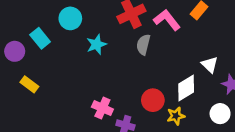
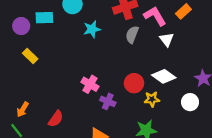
cyan rectangle: (40, 38) -> (44, 18), turned -60
white triangle: (210, 65) -> (167, 39), moved
white diamond: (186, 88) -> (164, 76), turned 60

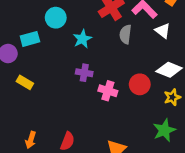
pink cross: (90, 84) -> (108, 91), moved
yellow star: (152, 99) -> (172, 97), moved
purple cross: (108, 101) -> (84, 73), moved

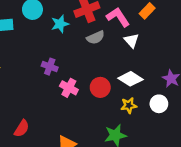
gray semicircle: (125, 34) -> (96, 37), turned -132
cyan star: (82, 39) -> (60, 24), moved

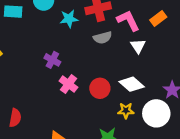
white circle: (159, 104) -> (156, 113), size x1.5
red semicircle: (22, 128) -> (15, 118), turned -30

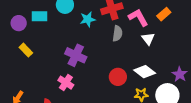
gray semicircle: (103, 38) -> (117, 33), turned -63
purple cross: (52, 60) -> (76, 55), size x1.5
pink cross: (68, 84) -> (66, 83), moved

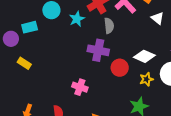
white triangle: (148, 39) -> (157, 18), moved
purple cross: (76, 55) -> (98, 50), moved
pink cross: (66, 83) -> (80, 87), moved

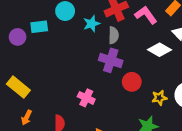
gray semicircle: (109, 26) -> (113, 35), moved
white diamond: (144, 56) -> (160, 50), moved
yellow rectangle: (24, 63) -> (18, 87), moved, size x1.5

